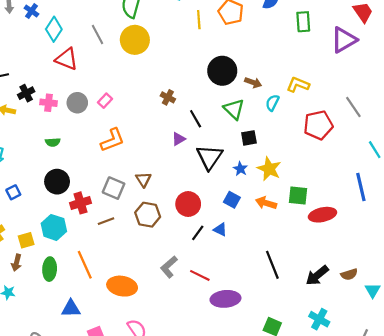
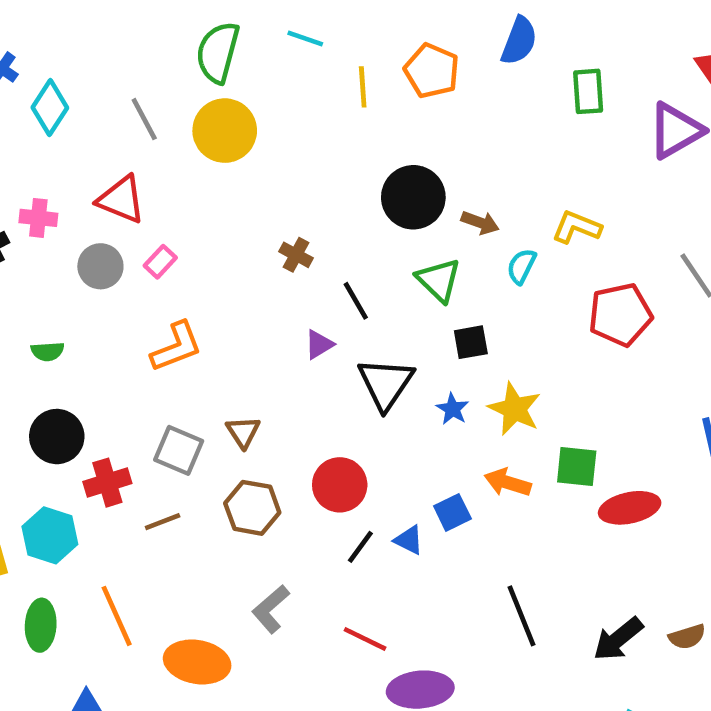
red triangle: (67, 59) -> (121, 200), moved
pink cross: (49, 103) -> (38, 218), moved
blue square: (232, 200) -> (452, 512), moved, turned 35
gray L-shape: (169, 267) -> (271, 609), moved

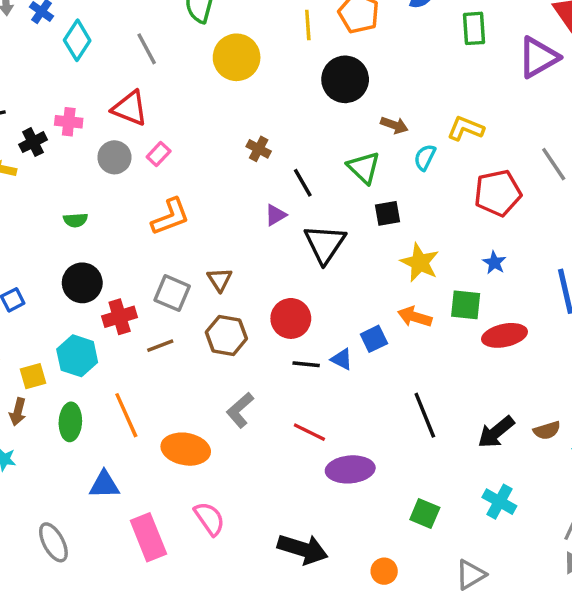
yellow circle: (225, 131) -> (237, 57), moved
black circle: (413, 197) -> (345, 79), moved
blue star: (452, 409) -> (494, 263), moved
black line: (360, 547) -> (306, 364), turned 60

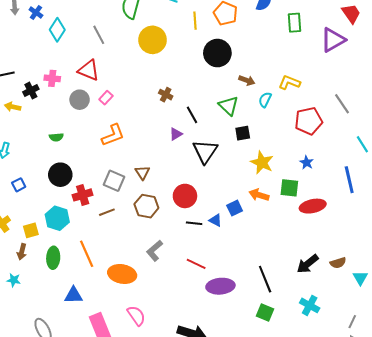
black line: (425, 415) -> (265, 279), moved

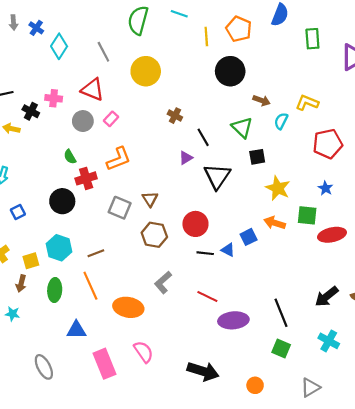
yellow circle: (153, 40) -> (146, 71), moved
black cross: (31, 91) -> (31, 111), turned -35
green semicircle: (56, 137) -> (70, 157), moved, turned 64
red cross: (83, 195) -> (86, 178), moved
brown line: (107, 212) -> (96, 253), moved

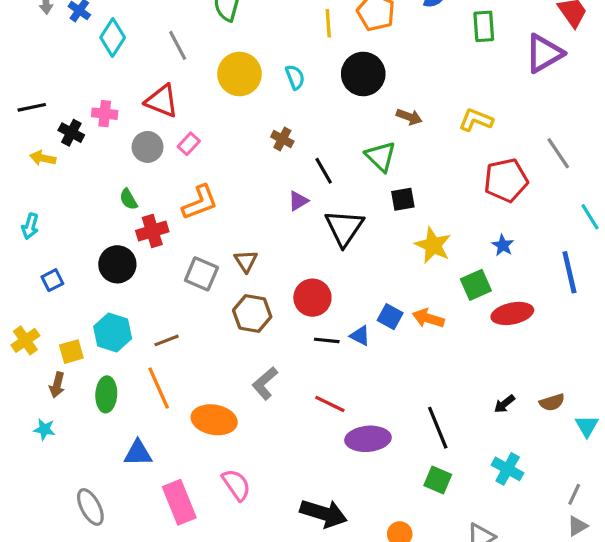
cyan semicircle: (281, 121) -> (295, 77), moved, turned 133
green square: (307, 215) -> (476, 285), turned -30
orange arrow: (275, 223) -> (428, 318), moved
blue square: (249, 237) -> (390, 317), turned -35
black arrow: (327, 297) -> (504, 404), size x0.6

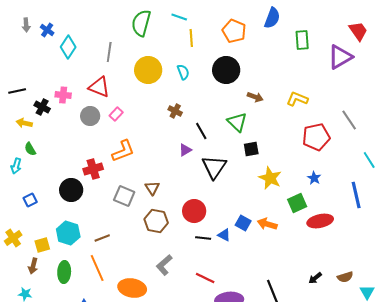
yellow line: (328, 23) -> (191, 38), moved
gray line: (178, 45) -> (109, 52), turned 36
green semicircle: (128, 199) -> (30, 149), moved

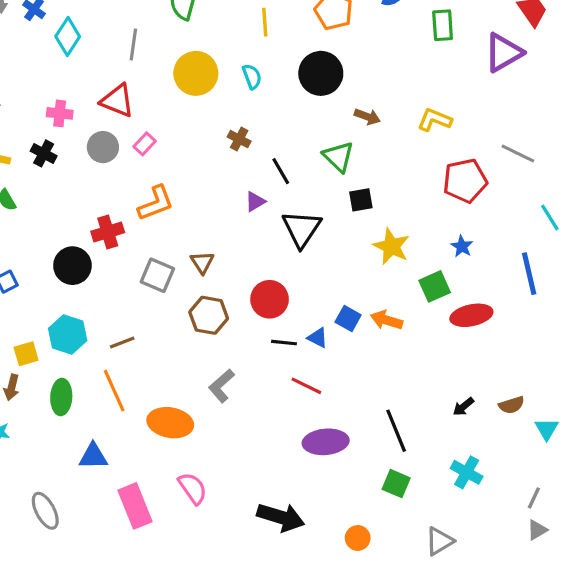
black cross: (42, 107) -> (44, 153), moved
gray line: (349, 120) -> (518, 153), turned -30
red line: (205, 278) -> (306, 386), moved

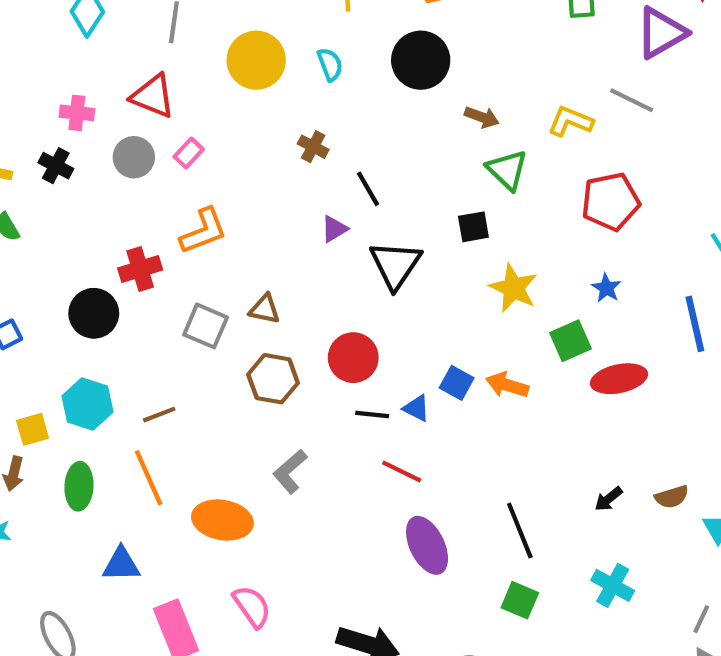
gray line: (518, 153) -> (632, 100), moved
green triangle: (338, 157) -> (507, 170), moved
brown triangle: (202, 262) -> (265, 309), turned -45
purple ellipse: (326, 442) -> (427, 545), turned 69

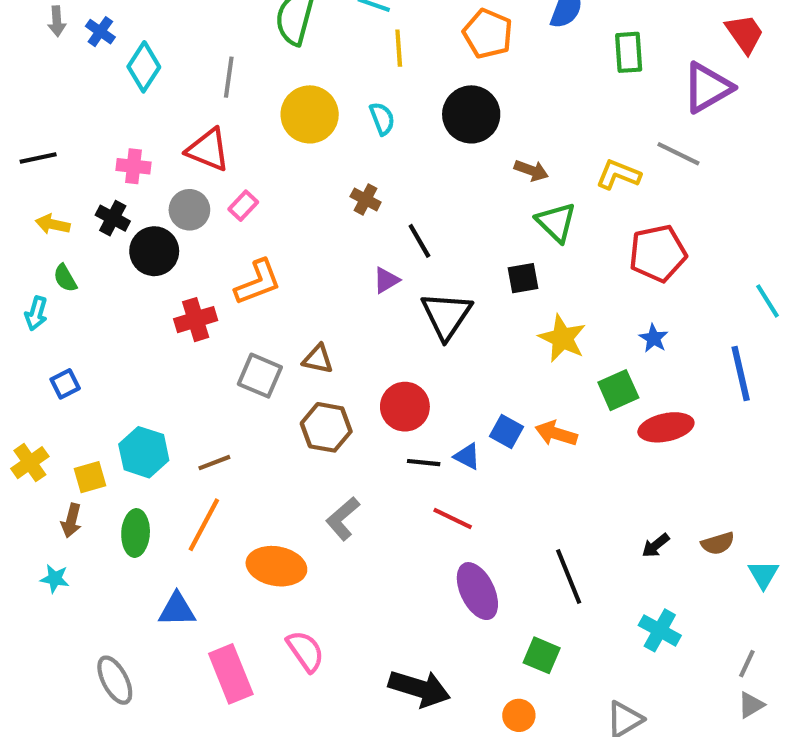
black circle: (94, 313) -> (154, 251), moved
orange line: (149, 478) -> (204, 525), turned 52
green square: (520, 600) -> (542, 655), moved

